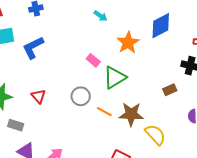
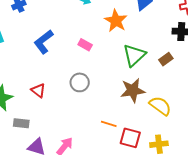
blue L-shape: (33, 48) -> (44, 42), moved
green triangle: (115, 77) -> (134, 55), moved
orange line: (104, 112) -> (109, 124), moved

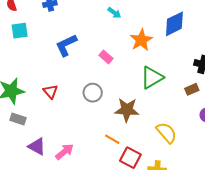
brown rectangle: (166, 59) -> (192, 89), moved
brown star: (133, 90) -> (127, 110), moved
gray rectangle: (21, 123) -> (18, 119), moved

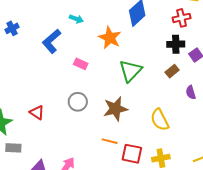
blue L-shape: (66, 45) -> (52, 41), moved
yellow semicircle: (166, 133) -> (160, 120), turned -150

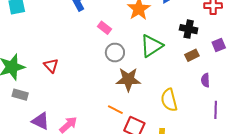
black cross: (176, 44) -> (189, 29), moved
gray circle: (78, 102) -> (115, 53), moved

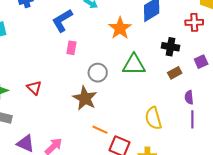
pink rectangle: (104, 28) -> (71, 48), moved, turned 64
green triangle: (151, 46) -> (134, 65), turned 35
brown star: (128, 79) -> (85, 98), moved, turned 30
purple line: (216, 110) -> (192, 119), moved

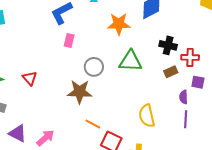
red cross: (194, 22) -> (190, 57), moved
orange star: (120, 28) -> (119, 24), turned 30
purple square: (201, 62) -> (198, 82), moved, turned 32
brown star: (85, 98) -> (80, 92), turned -30

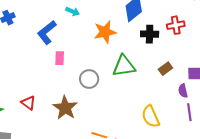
black cross: (168, 45) -> (150, 34), moved
red cross: (190, 57) -> (176, 25), moved
brown star: (80, 92) -> (65, 108), moved, turned -30

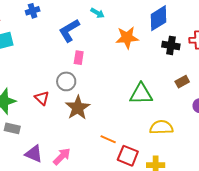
green triangle: (124, 66) -> (141, 94), moved
gray circle: (89, 79) -> (66, 81), moved
yellow semicircle: (151, 116) -> (161, 127), turned 105

